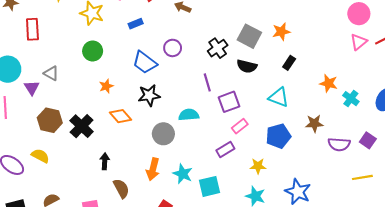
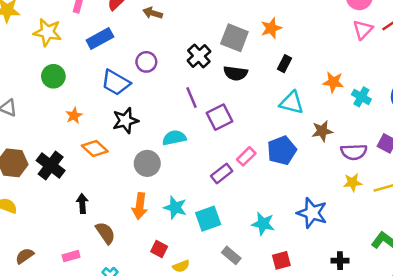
blue rectangle: (136, 24) -> (100, 39), size x1.5
cyan triangle: (279, 97) -> (292, 103), moved
pink rectangle: (240, 126) -> (246, 156), moved
yellow star: (258, 166) -> (353, 182), moved

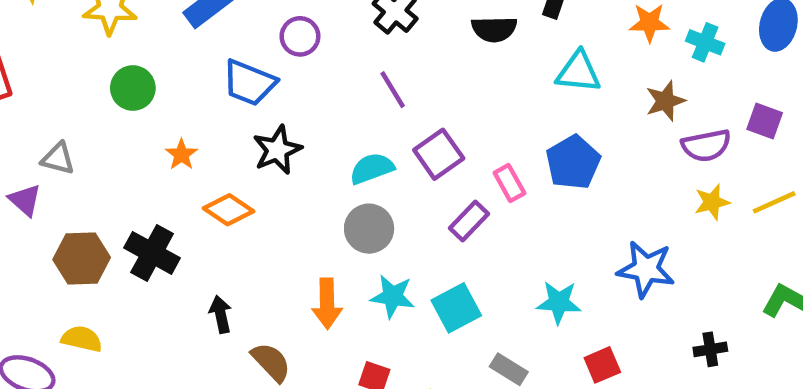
black semicircle: (236, 73) -> (494, 29), moved
purple square: (219, 117) -> (439, 154), moved
brown star: (322, 131) -> (665, 101), moved
pink rectangle: (246, 156) -> (509, 183), turned -66
gray circle: (147, 163) -> (369, 229), moved

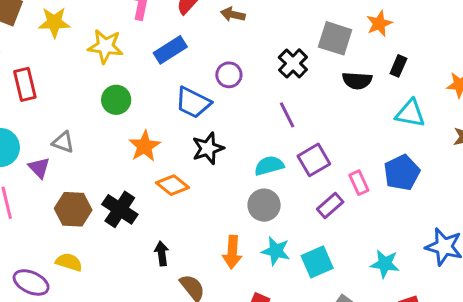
orange star: (181, 155) -> (145, 146), size x1.5

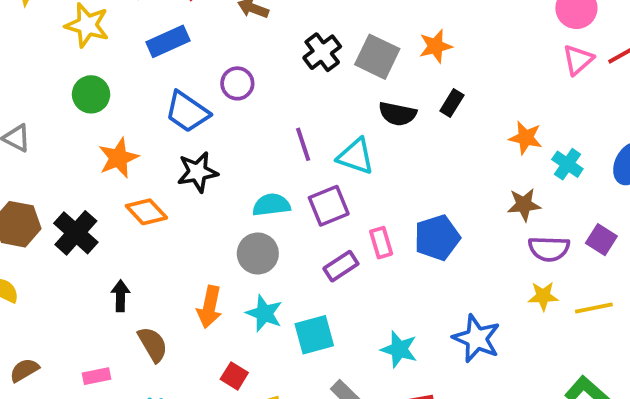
black cross: (293, 63) -> (322, 52), moved
cyan triangle: (410, 113) -> (356, 156), moved

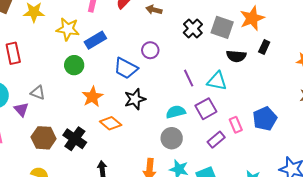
blue rectangle: (168, 41) -> (95, 40), moved
orange star: (436, 46) -> (252, 18), size x1.4

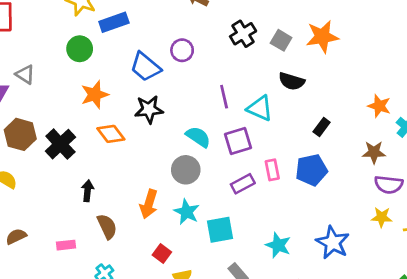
gray square: (222, 27) -> (281, 40), size x0.7
black rectangle: (264, 47) -> (322, 127), moved
cyan semicircle: (176, 112) -> (198, 137), turned 36

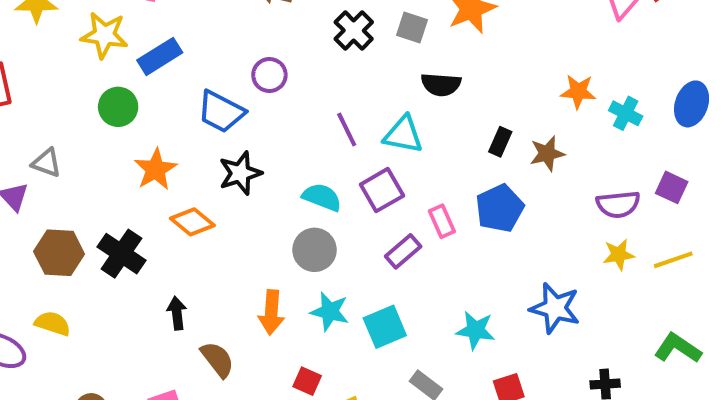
brown star: (374, 152) -> (547, 154), moved

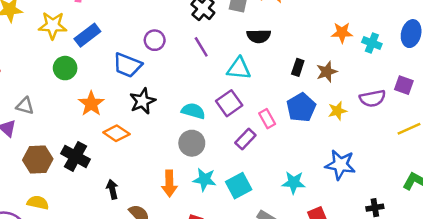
purple line: (347, 129) -> (201, 47), moved
yellow star: (619, 255) -> (337, 111), moved

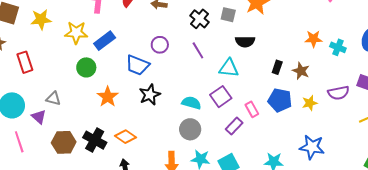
brown star: (327, 72) -> (301, 71), turned -30
blue pentagon: (301, 108) -> (280, 100), turned -30
orange diamond: (116, 133) -> (126, 137), moved

